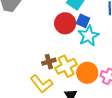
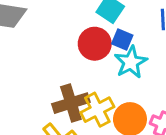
brown cross: (49, 62) -> (71, 103), size x1.6

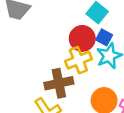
yellow cross: (97, 110) -> (78, 60), moved

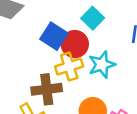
blue square: (104, 37) -> (54, 36), moved, size x1.5

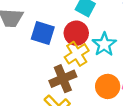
blue square: (54, 36) -> (43, 33), moved

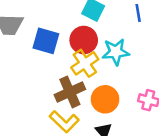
cyan star: (104, 44) -> (116, 52), turned 30
orange circle: (108, 86) -> (105, 99), moved

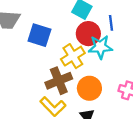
blue line: (138, 13) -> (111, 23), moved
red circle: (84, 40) -> (88, 34), moved

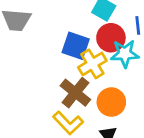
blue square: (39, 35) -> (76, 46), moved
brown cross: (59, 81) -> (75, 93), turned -30

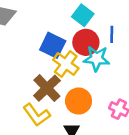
yellow cross: (92, 64) -> (66, 64), turned -30

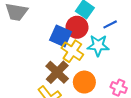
blue line: (112, 34) -> (110, 24), turned 64
red circle: (86, 42) -> (77, 27), moved

